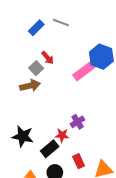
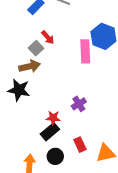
pink rectangle: (84, 71) -> (85, 51), turned -55
red star: (62, 135) -> (53, 118), moved
black star: (23, 136) -> (19, 90), moved

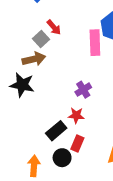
purple cross: (79, 104) -> (83, 90), moved
red star: (53, 118) -> (76, 115), moved
red rectangle: (80, 145) -> (77, 144), moved, turned 48

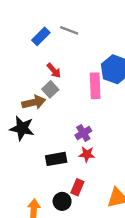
gray square: (41, 39) -> (50, 89), moved
red star: (76, 115) -> (87, 154), moved
black rectangle: (56, 131) -> (56, 159), moved, turned 30

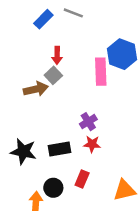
red arrow: (54, 71) -> (57, 55), turned 42
black star: (22, 128) -> (23, 152), moved
black circle: (62, 201) -> (53, 188), moved

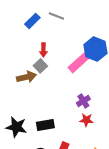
pink rectangle: (101, 72) -> (78, 63), turned 50
purple cross: (88, 122) -> (83, 101), moved
red star: (92, 144) -> (86, 120), moved

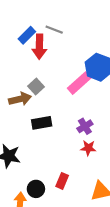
red arrow: (43, 50) -> (39, 47), moved, size x1.5
black rectangle: (45, 125) -> (42, 123), moved

